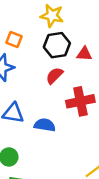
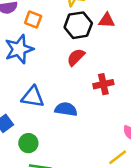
red triangle: (84, 54) -> (107, 20), moved
red cross: (80, 101) -> (103, 84), size x0.7

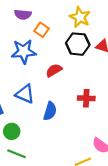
red semicircle: (76, 57) -> (54, 70), moved
blue semicircle: (66, 109) -> (50, 111), turned 84

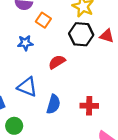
blue star: (24, 51) -> (25, 43), size x0.6
red cross: (86, 98) -> (89, 106), moved

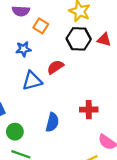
blue triangle: (27, 87) -> (32, 81), moved, turned -35
blue semicircle: (53, 104) -> (52, 122), moved

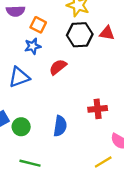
blue star: (23, 49) -> (33, 46), moved
blue triangle: (32, 81) -> (19, 77), moved
green circle: (15, 132) -> (21, 127), moved

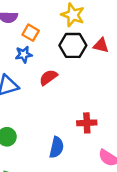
blue semicircle: (60, 126) -> (57, 147), moved

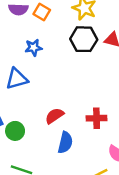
orange square: (31, 33) -> (42, 12), moved
red semicircle: (48, 77) -> (54, 116), moved

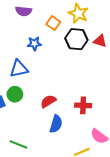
orange square: (42, 12) -> (53, 23), moved
green circle: (15, 131) -> (15, 94), moved

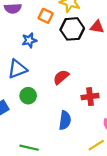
green circle: (15, 94) -> (28, 96), moved
red semicircle: (48, 101) -> (61, 77), moved

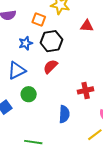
black hexagon: (72, 29) -> (51, 41), moved
red semicircle: (61, 77) -> (50, 66), moved

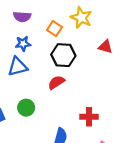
blue star: (26, 43) -> (23, 44), moved
blue triangle: (17, 70) -> (18, 67), moved

